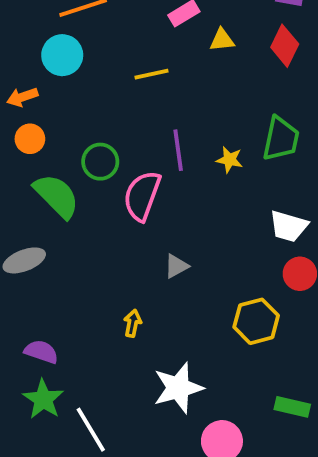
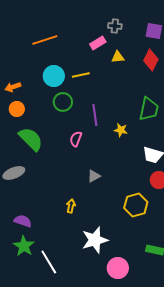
cyan circle: (62, 55) -> (54, 76), moved
yellow star: (230, 160) -> (121, 130), moved
green circle: (100, 162) -> (63, 102), moved
pink semicircle: (142, 196) -> (76, 139), size x0.6

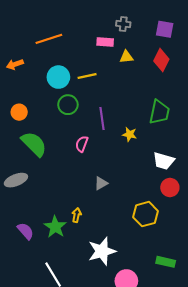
pink rectangle: (98, 43) -> (105, 42), turned 35
orange arrow: (13, 87) -> (15, 64), moved
purple semicircle: (23, 221) -> (25, 231), turned 30
green star: (24, 246) -> (55, 227), moved

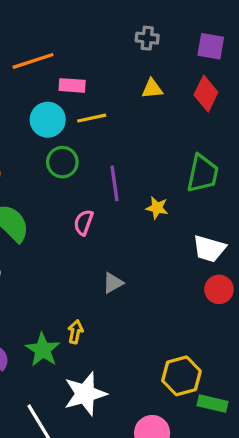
pink rectangle: (105, 42) -> (72, 85), moved
yellow hexagon: (145, 214) -> (181, 376), moved
white star: (102, 251) -> (85, 394), moved

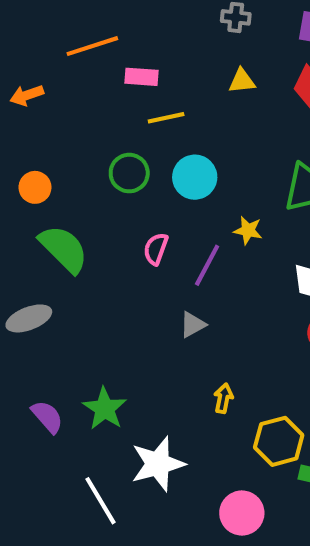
cyan circle: (48, 120) -> (195, 177), moved
purple line: (115, 183) -> (207, 265), moved, turned 36
yellow arrow: (75, 332) -> (223, 398), moved

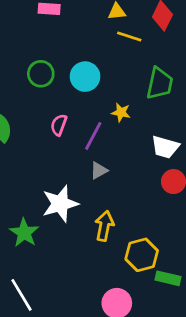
yellow line: (166, 118) -> (129, 36), moved, turned 30
gray triangle: (193, 325) -> (99, 171), moved
yellow arrow: (223, 398) -> (104, 226), size x1.5
white star: (158, 464) -> (60, 204), moved

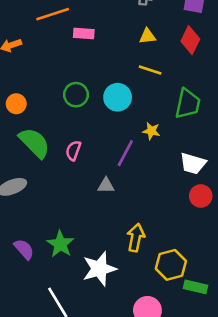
yellow line: (129, 36) -> (150, 70), moved
pink semicircle: (59, 125) -> (73, 151), moved
gray triangle: (99, 171) -> (106, 186), moved, turned 30
white star: (60, 204) -> (99, 269), moved

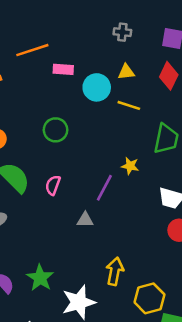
cyan circle: (118, 97) -> (97, 87), moved

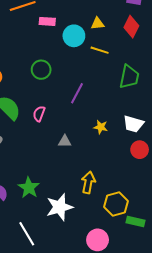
yellow star: (130, 166) -> (101, 127), moved
purple line: (104, 188) -> (77, 93), moved

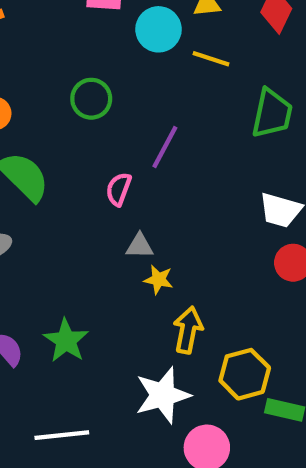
pink semicircle: (39, 114) -> (119, 189), moved
yellow star: (101, 127) -> (159, 280), moved
white star: (60, 207) -> (163, 395), moved
white line: (27, 234) -> (62, 435), turned -65

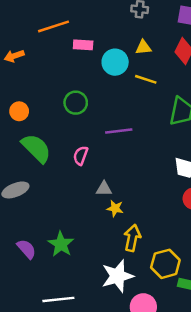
purple line: (165, 147) -> (119, 131), turned 55
pink semicircle: (119, 189) -> (81, 156), moved

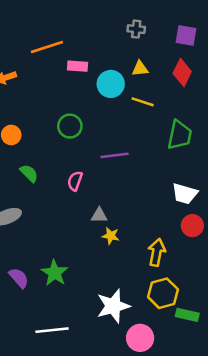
green semicircle: (36, 148) -> (29, 173), size x0.6
yellow arrow: (132, 238) -> (157, 252), moved

